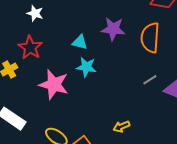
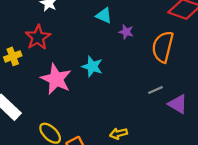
purple star: (113, 29) -> (126, 32), size x0.6
cyan triangle: (80, 42) -> (104, 16), moved

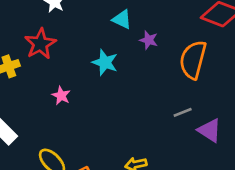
cyan star: (92, 66) -> (105, 62), moved
pink star: (56, 79) -> (61, 96), size x0.5

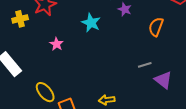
orange semicircle: (193, 60) -> (156, 27), size x0.7

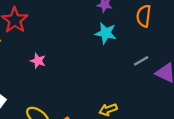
cyan star: (91, 23) -> (106, 33), moved

